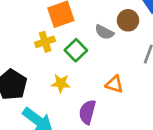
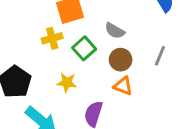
brown circle: (128, 20) -> (121, 60), moved

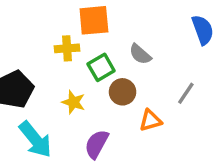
brown circle: (121, 60) -> (123, 92), moved
orange triangle: (123, 86) -> (150, 120), moved, turned -48

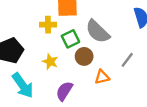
gray semicircle: (140, 54) -> (98, 31), size x1.6

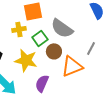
yellow star: (50, 62) -> (26, 60), size x1.6
orange triangle: (102, 77) -> (72, 66), size x1.6

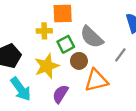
gray line: (91, 48) -> (120, 55), moved
yellow star: (26, 60) -> (47, 66), turned 30

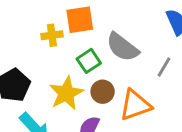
yellow cross: (44, 31) -> (52, 35), moved
brown circle: (79, 61) -> (103, 92), moved

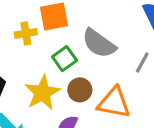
orange triangle: (135, 105) -> (114, 103), turned 32

